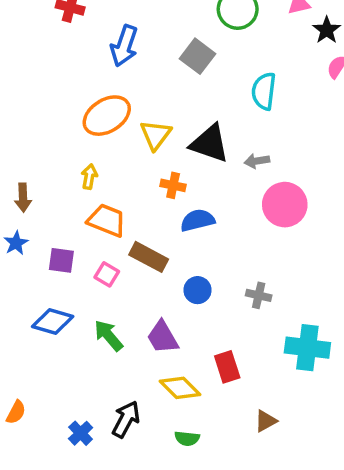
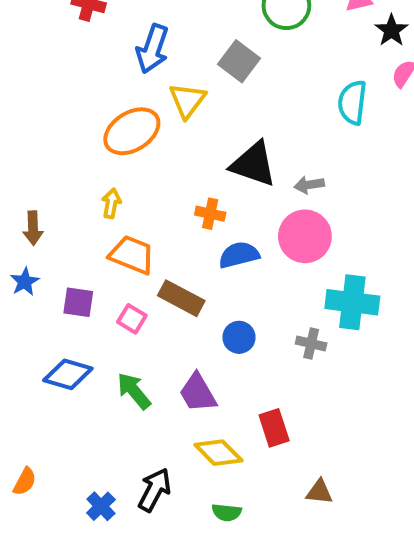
cyan semicircle: (264, 91) -> (352, 102), moved
yellow triangle: (156, 135) -> (187, 100), moved
pink circle: (285, 205) -> (305, 236), moved
cyan cross: (307, 348) -> (352, 302), moved
brown triangle: (266, 421) -> (319, 492), turned 35

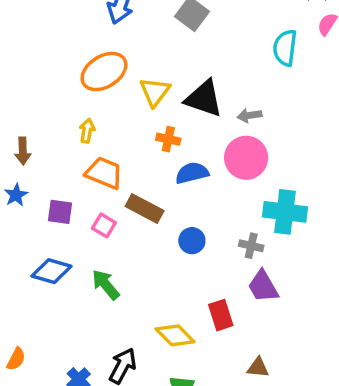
yellow triangle: (187, 100) -> (155, 92), moved
purple trapezoid: (198, 393) -> (263, 286), moved

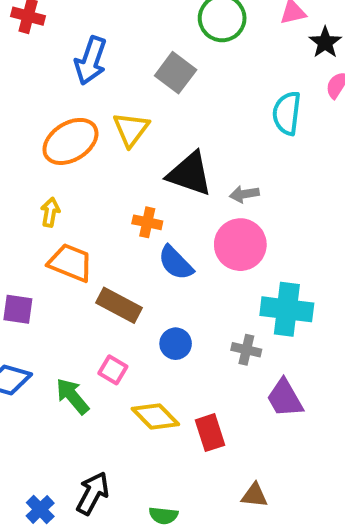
yellow triangle: (155, 92) -> (131, 129), moved
blue semicircle: (192, 173) -> (176, 263), turned -120
pink square: (104, 225) -> (113, 370), moved
purple trapezoid: (263, 286) -> (285, 398), moved
yellow diamond: (175, 335) -> (155, 416), moved

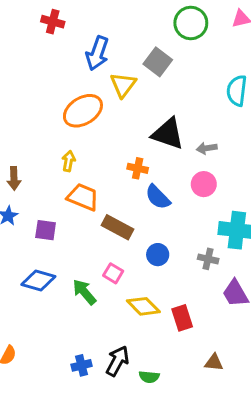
yellow triangle: (131, 129) -> (123, 85), moved
pink circle: (240, 245) -> (204, 184), size x0.7
black arrow: (93, 493) -> (117, 361), moved
blue cross: (40, 509) -> (82, 365), moved, turned 30

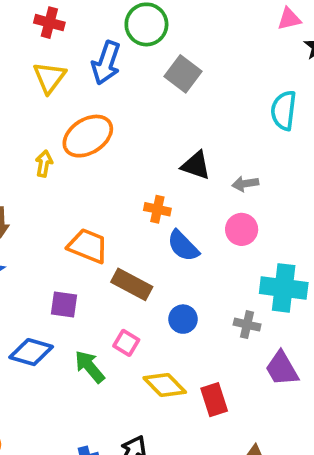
green circle: (191, 23) -> (146, 24), moved
yellow triangle: (123, 85) -> (49, 77), moved
black triangle: (168, 134) -> (196, 165), size x0.7
yellow arrow: (69, 161) -> (44, 164), moved
purple square: (46, 230) -> (64, 304), moved

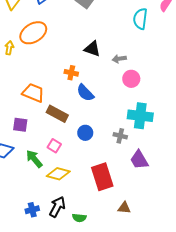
pink circle: (242, 229) -> (131, 79), moved
yellow diamond: (165, 385) -> (58, 174), moved, turned -30
red rectangle: (214, 400) -> (102, 177), size x1.5

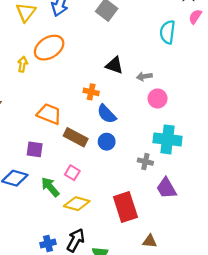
blue circle: (85, 133) -> (107, 142), moved

